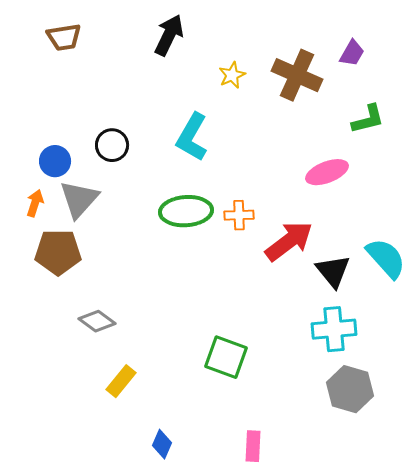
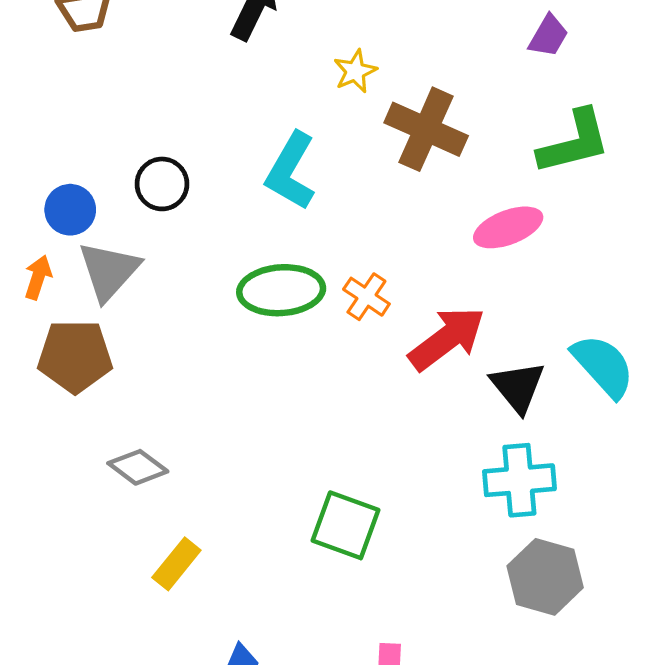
brown cross: (297, 75) -> (426, 129), moved
green L-shape: (368, 119) -> (574, 142), size x1.4
orange cross: (239, 215) -> (366, 297), turned 36

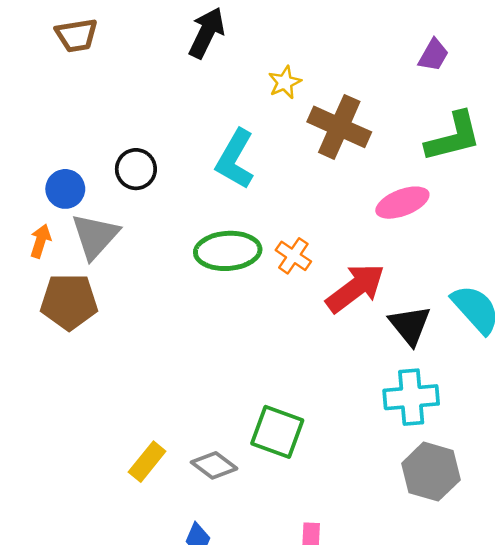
gray diamond: (138, 467) -> (214, 465), moved

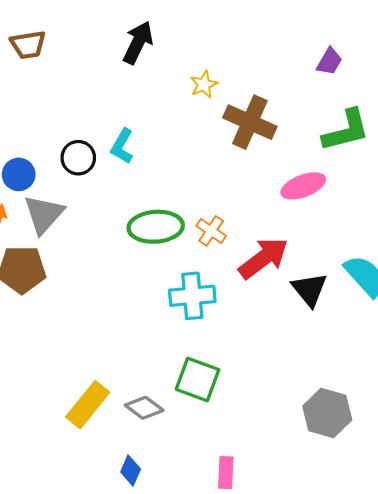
cyan L-shape: (235, 159) -> (122, 146), moved, size x0.7
cyan cross: (411, 397) -> (192, 296), moved
yellow rectangle: (147, 462) -> (88, 405), size x1.4

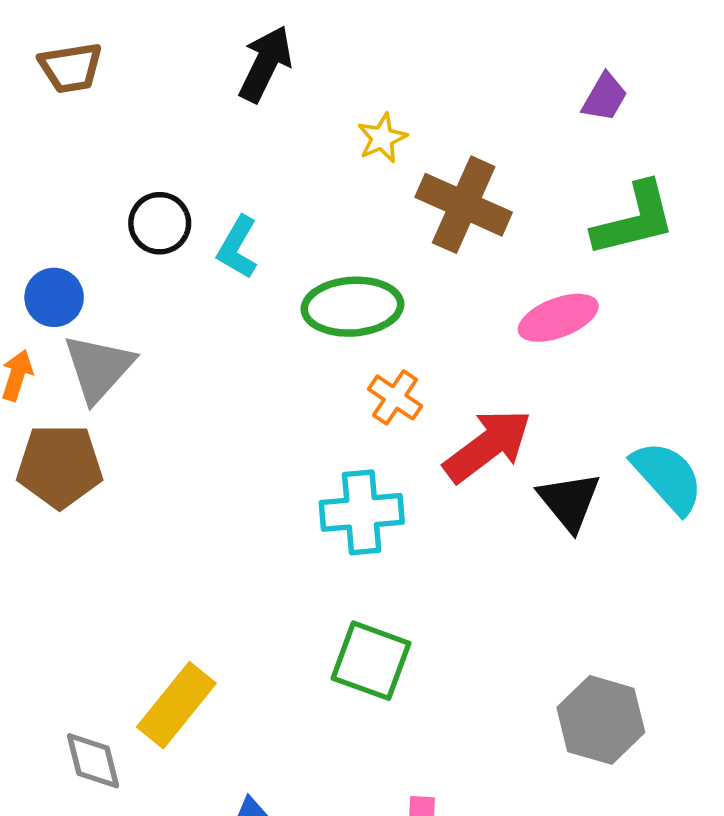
black circle: (78, 158) -> (160, 223), moved
green ellipse: (156, 227) -> (352, 307), moved
gray diamond: (144, 408) -> (93, 761), moved, turned 39

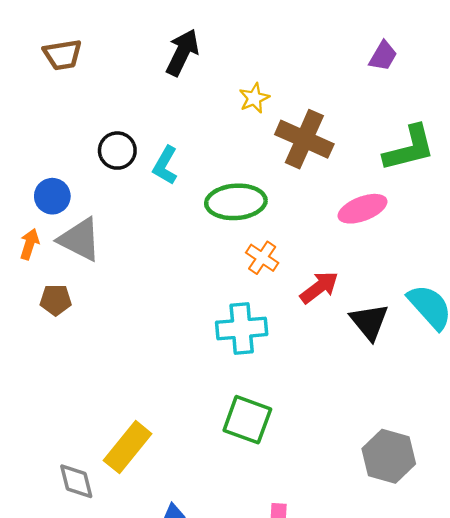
purple trapezoid: (605, 97) -> (383, 56), moved
gray triangle: (99, 368) -> (80, 240), turned -45
red arrow: (488, 446) -> (319, 287), size x0.7
brown pentagon: (60, 466) -> (56, 300), size x0.6

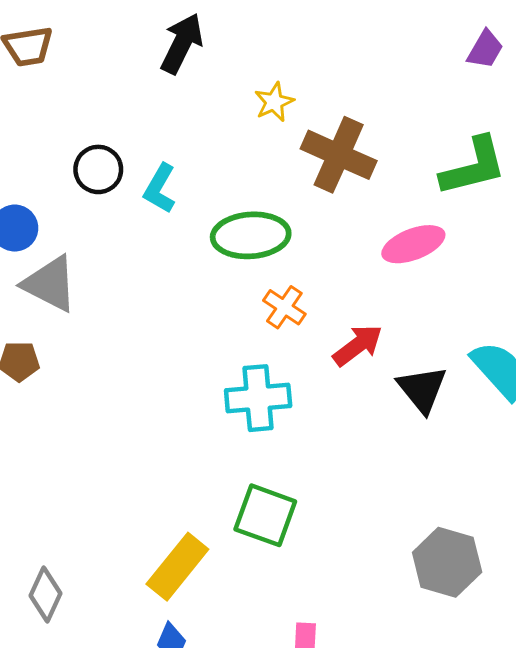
purple trapezoid: (383, 56) -> (485, 49), moved
yellow rectangle: (128, 447) -> (177, 567), moved
gray diamond: (76, 481) -> (46, 594), turned 39

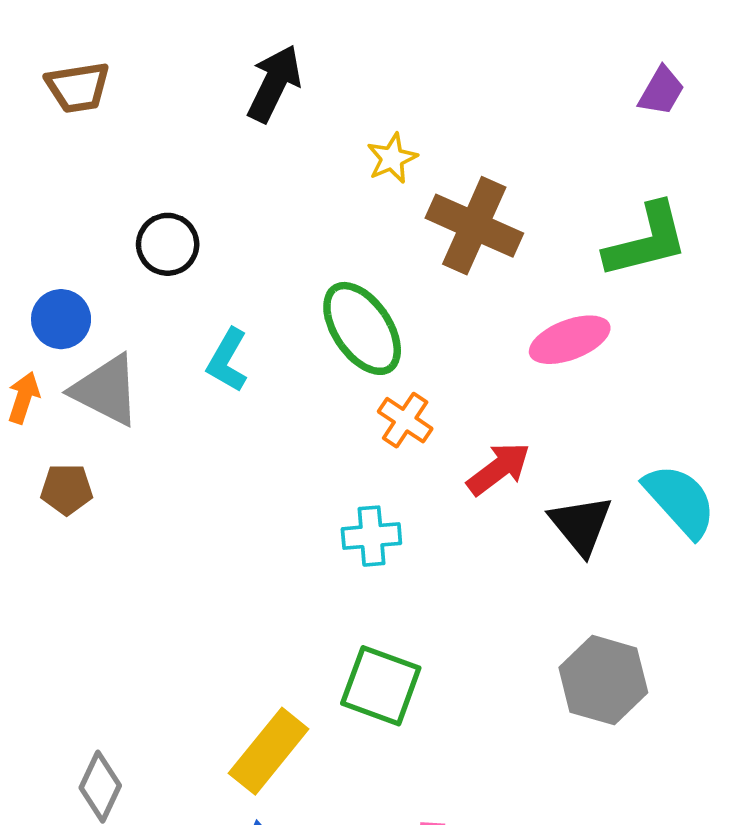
cyan L-shape: (160, 188) -> (227, 360), moved
green ellipse: (251, 235) -> (362, 328), turned 60
cyan cross: (258, 398) -> (371, 536), size x0.7
gray hexagon: (447, 562) -> (603, 680), moved

